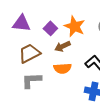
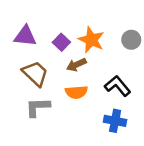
brown trapezoid: (29, 53) -> (35, 73), turned 70

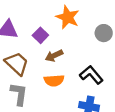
orange star: (91, 40) -> (68, 17), moved
gray L-shape: (38, 107) -> (19, 94), turned 100

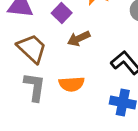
orange semicircle: (54, 80) -> (72, 84), moved

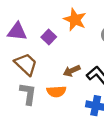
brown arrow: (79, 39) -> (72, 71), moved

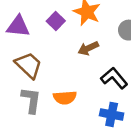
purple square: (49, 37) -> (56, 21), moved
brown arrow: (72, 71) -> (88, 48), moved

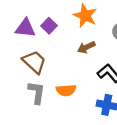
purple square: (56, 21) -> (49, 26), moved

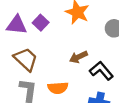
brown arrow: (86, 47) -> (78, 57), moved

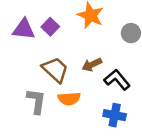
brown trapezoid: (26, 59) -> (55, 70), moved

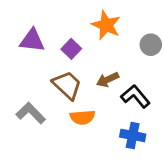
purple square: (50, 27) -> (71, 49), moved
gray L-shape: (36, 101) -> (31, 113), moved, turned -52

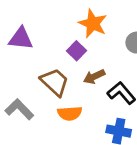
purple square: (71, 49) -> (76, 51), moved

